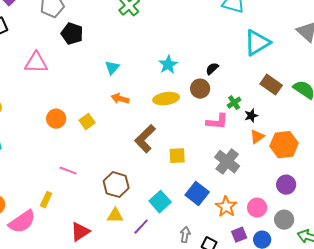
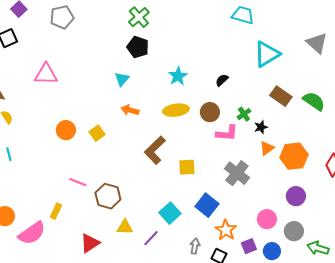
black pentagon: (72, 34) -> (138, 47), moved
brown circle: (200, 89) -> (210, 112), moved
brown hexagon: (116, 185) -> (108, 196), moved
orange star: (226, 207) -> (226, 230), moved

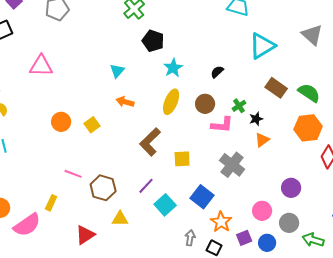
black pentagon: (138, 47) -> (153, 41), moved
yellow ellipse: (176, 110) -> (171, 102), turned -60
orange hexagon: (294, 156) -> (308, 128), moved
purple line: (151, 238) -> (146, 186), moved

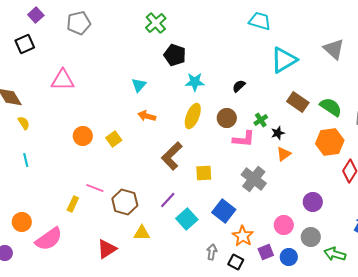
cyan star: (173, 68) -> (195, 82), turned 30
yellow rectangle: (51, 203) -> (73, 204), moved

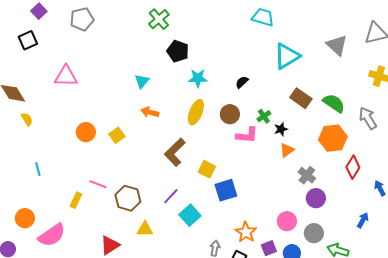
cyan line: (26, 160) -> (38, 169), moved
yellow square: (204, 173) -> (207, 169), turned 30
gray cross: (254, 179) -> (307, 175), moved, size x0.7
blue square: (224, 211) -> (226, 190), moved, turned 35

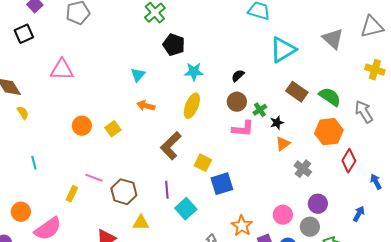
brown circle: (230, 114) -> (237, 102), moved
purple line: (171, 196) -> (167, 190), turned -48
purple circle: (316, 198) -> (318, 204), moved

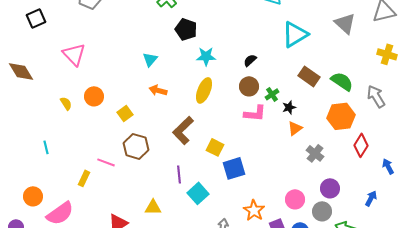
pink triangle: (62, 70) -> (74, 54), turned 45
yellow semicircle: (23, 113) -> (66, 103), moved
orange circle: (82, 126) -> (94, 96), moved
brown hexagon: (124, 192) -> (136, 146), moved

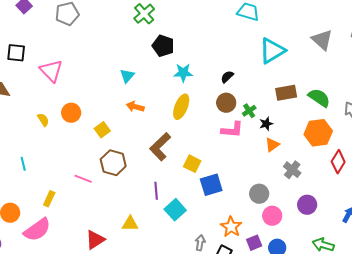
black square: (36, 18) -> (16, 53), moved, turned 30
brown rectangle: (309, 76) -> (286, 93), turned -45
yellow rectangle: (84, 178) -> (49, 199), moved
gray circle: (322, 211) -> (259, 194), moved

